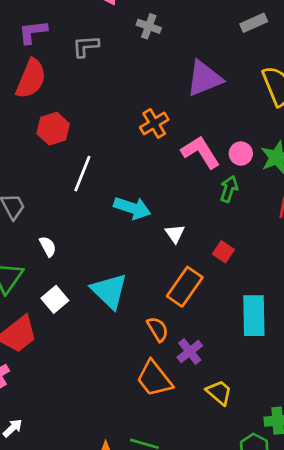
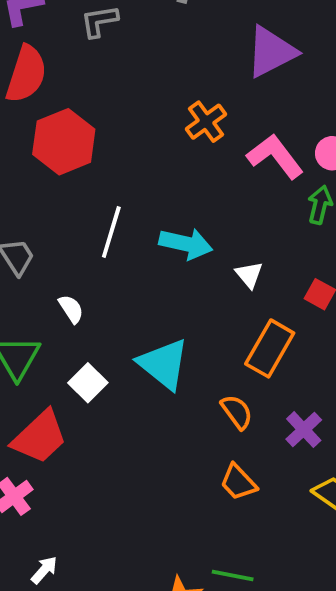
red hexagon: (53, 129) -> (64, 142), size x1.4
white line: (82, 174) -> (111, 232), moved
purple cross: (190, 351) -> (304, 430), moved
orange trapezoid: (154, 379) -> (238, 482), size x0.7

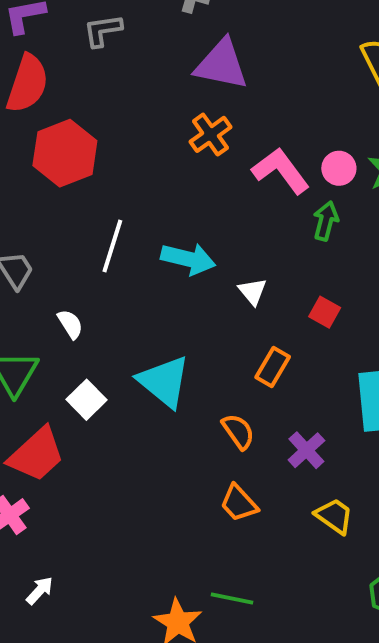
purple triangle: (271, 52) -> (221, 64), moved, turned 38
orange rectangle: (270, 348) -> (273, 367), size x0.7

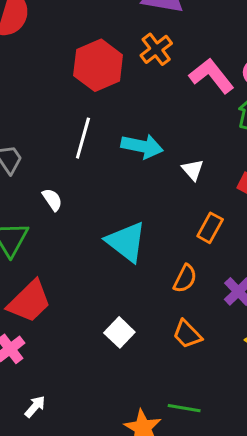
red hexagon: (65, 153) -> (98, 65), moved
white square: (86, 400) -> (119, 332), moved
orange semicircle: (238, 431) -> (185, 279), turned 64

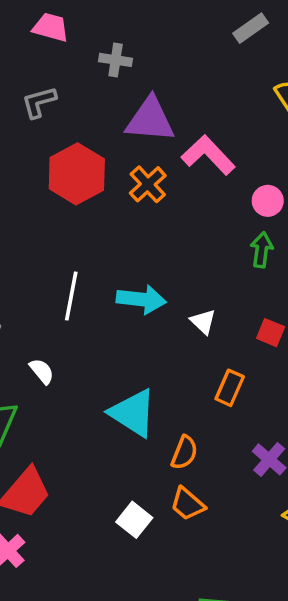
red hexagon: (98, 65) -> (77, 174), moved
pink L-shape: (211, 76) -> (208, 155), moved
orange semicircle: (185, 279) -> (184, 453), moved
orange trapezoid: (187, 334) -> (188, 504), moved

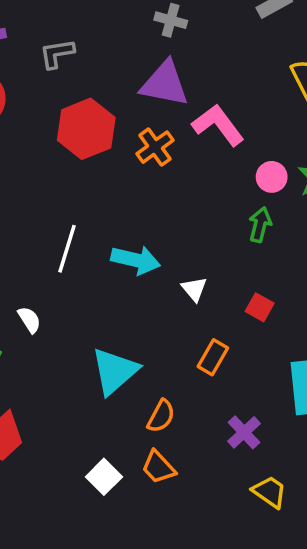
gray cross: (116, 60) -> (171, 20), moved
cyan triangle: (133, 413) -> (115, 371), turned 40

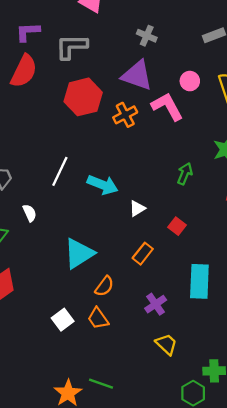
gray L-shape: (57, 54) -> (71, 47), size x1.4
pink circle: (272, 177) -> (190, 81), moved
white triangle: (194, 289) -> (137, 209), turned 30

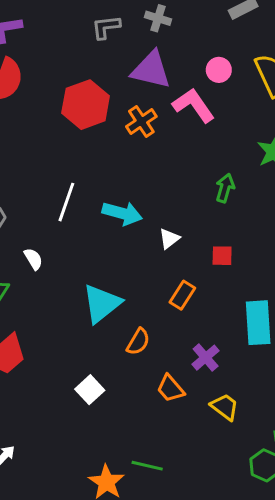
gray L-shape: (71, 47) -> (106, 27), moved, size x0.7
red square: (177, 226) -> (222, 256), turned -30
orange trapezoid: (98, 318) -> (170, 388), moved

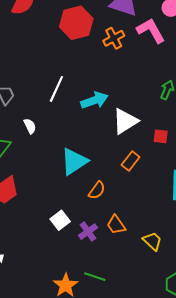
cyan arrow: (122, 213) -> (94, 100), turned -40
white triangle: (169, 239) -> (125, 121), size x1.8
purple cross: (206, 358) -> (88, 232), moved

